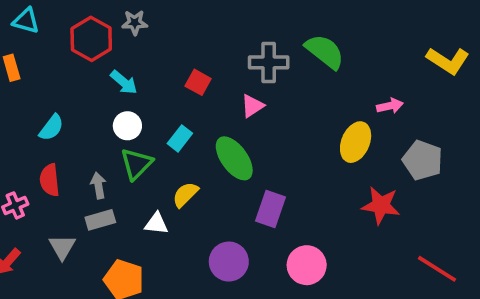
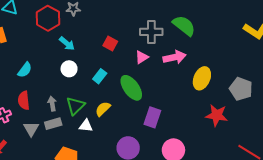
pink arrow: (390, 106) -> (175, 57), moved, size x1.5
green triangle: (136, 164) -> (75, 106), moved
gray triangle: (62, 247) -> (31, 129), moved

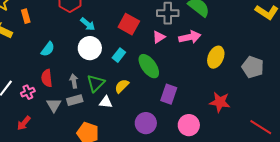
red square: (110, 44) -> (129, 24), size x1.5
white circle: (69, 69) -> (90, 48), size x1.5
red star: (217, 115) -> (220, 102), moved

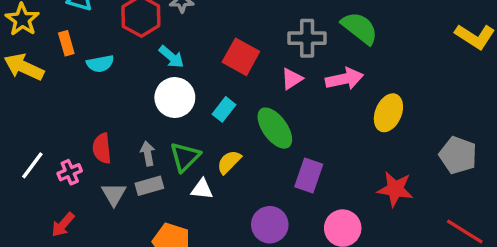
cyan semicircle: (48, 49) -> (100, 64), moved, turned 42
gray pentagon: (253, 67) -> (458, 155), moved

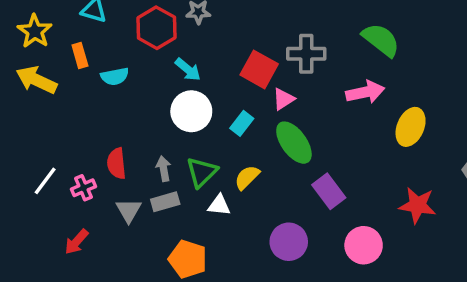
gray cross: (307, 38) -> (306, 54), moved
pink triangle: (292, 79) -> (284, 99), moved
purple rectangle: (309, 176) -> (329, 191), turned -56

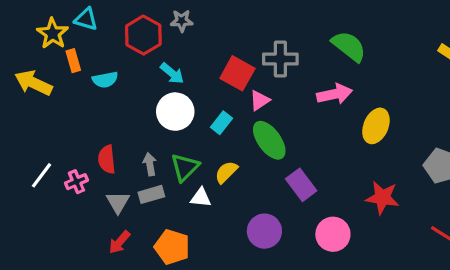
yellow star: (35, 31) -> (53, 33), moved
red arrow: (76, 242) -> (119, 242), moved

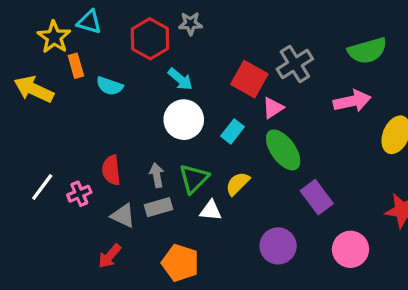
green semicircle: (349, 46) -> (367, 51), turned 126
gray cross: (280, 59) -> (295, 64), turned -32
cyan semicircle: (105, 80) -> (110, 86), turned 30
gray triangle: (118, 202) -> (123, 216), turned -35
red arrow: (119, 242) -> (110, 256), moved

